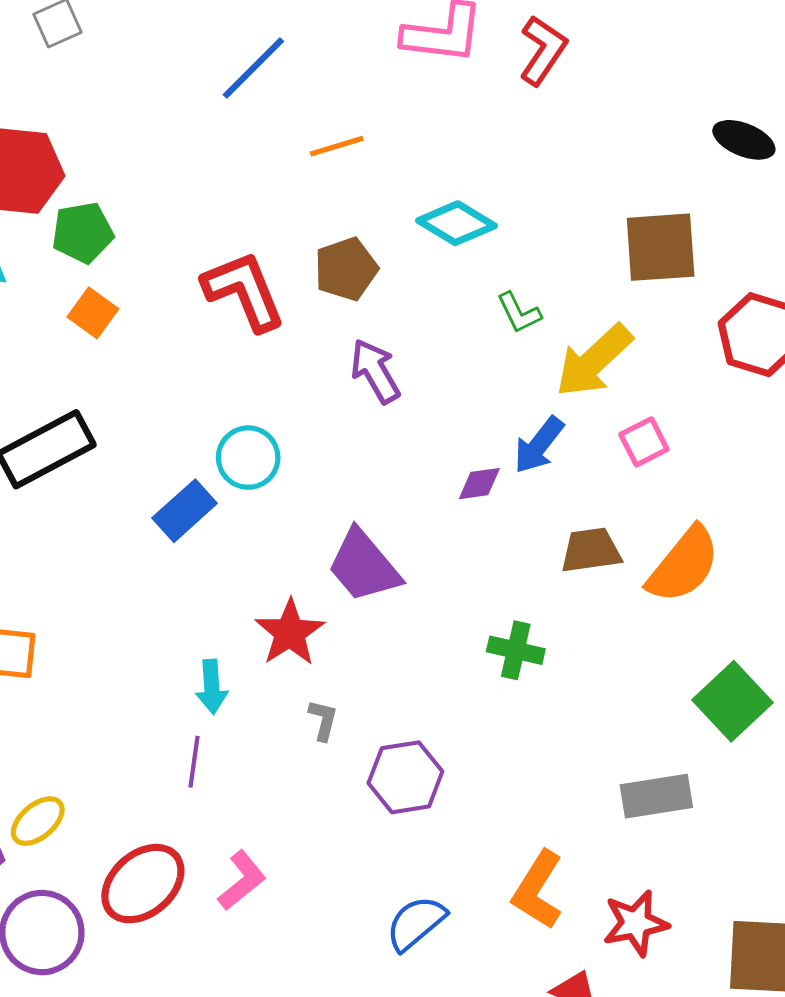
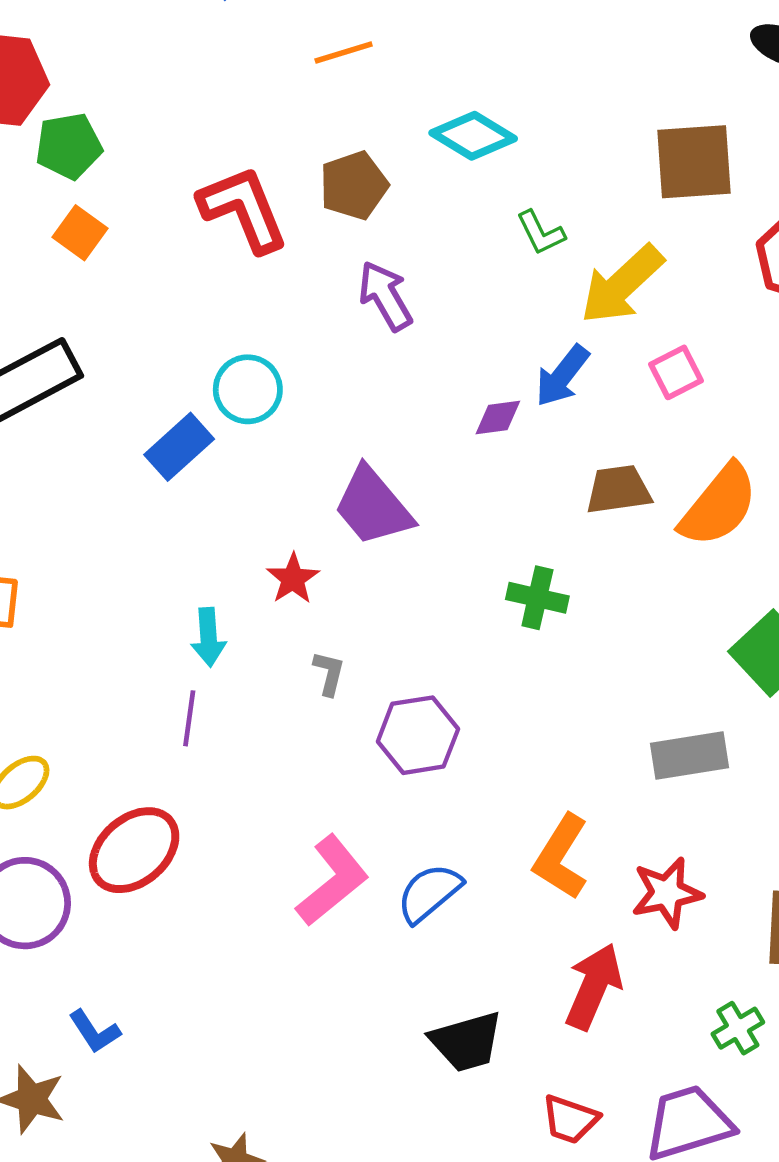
red star: (290, 633) -> (293, 579), size x0.7
pink L-shape: (242, 880) -> (332, 881), moved, size x1.4

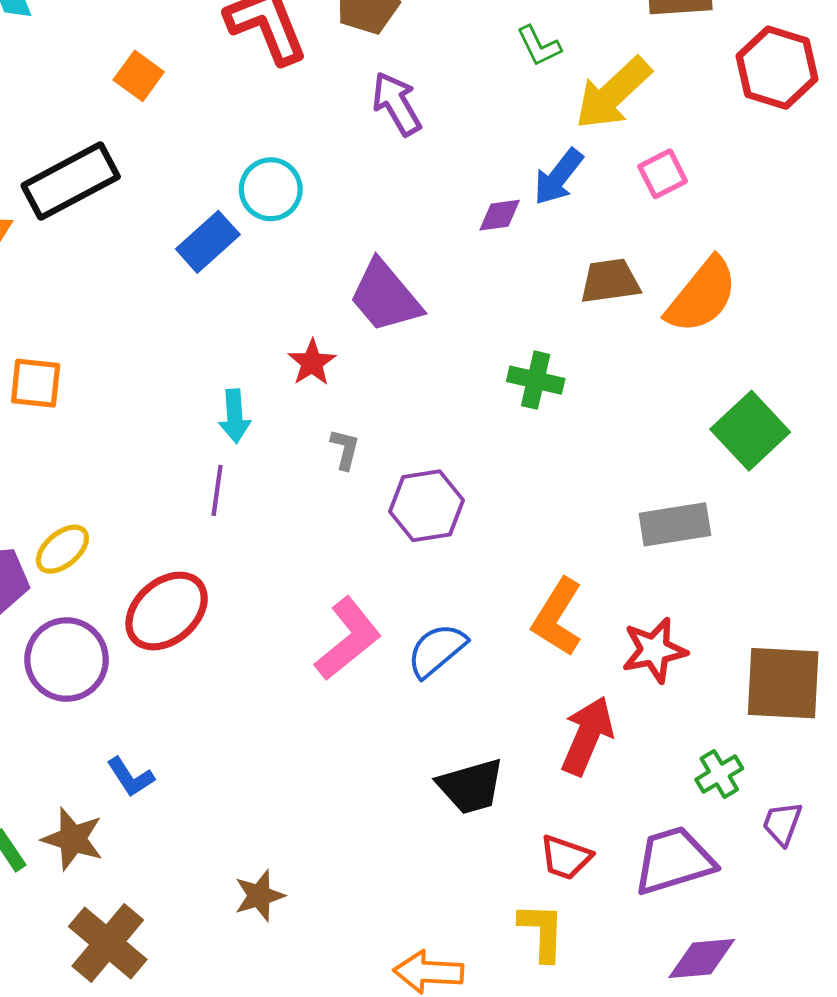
orange square: (80, 233) -> (139, 76), moved

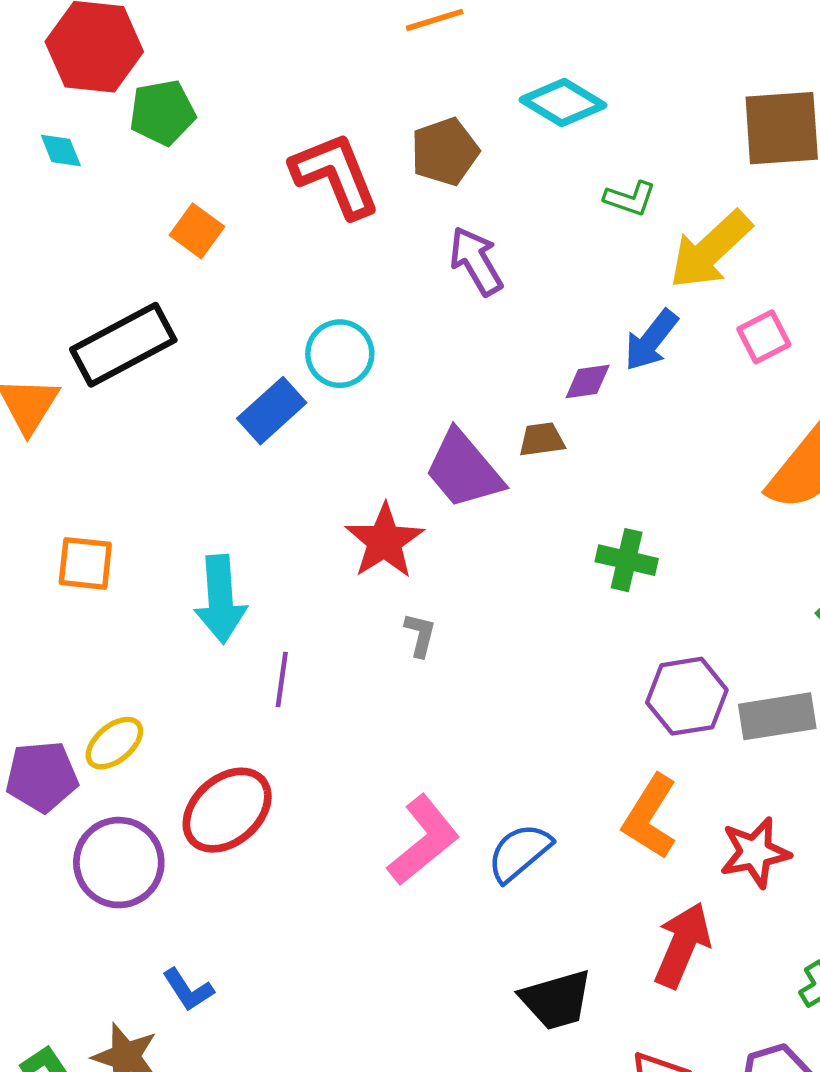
green L-shape: (539, 46) -> (630, 198), turned -45
brown trapezoid: (610, 281) -> (542, 440), moved, size x0.7
red star: (312, 363) -> (384, 541), size x1.5
cyan arrow: (235, 416) -> (220, 599), moved, size x1.5
purple hexagon: (426, 506) -> (687, 696), moved

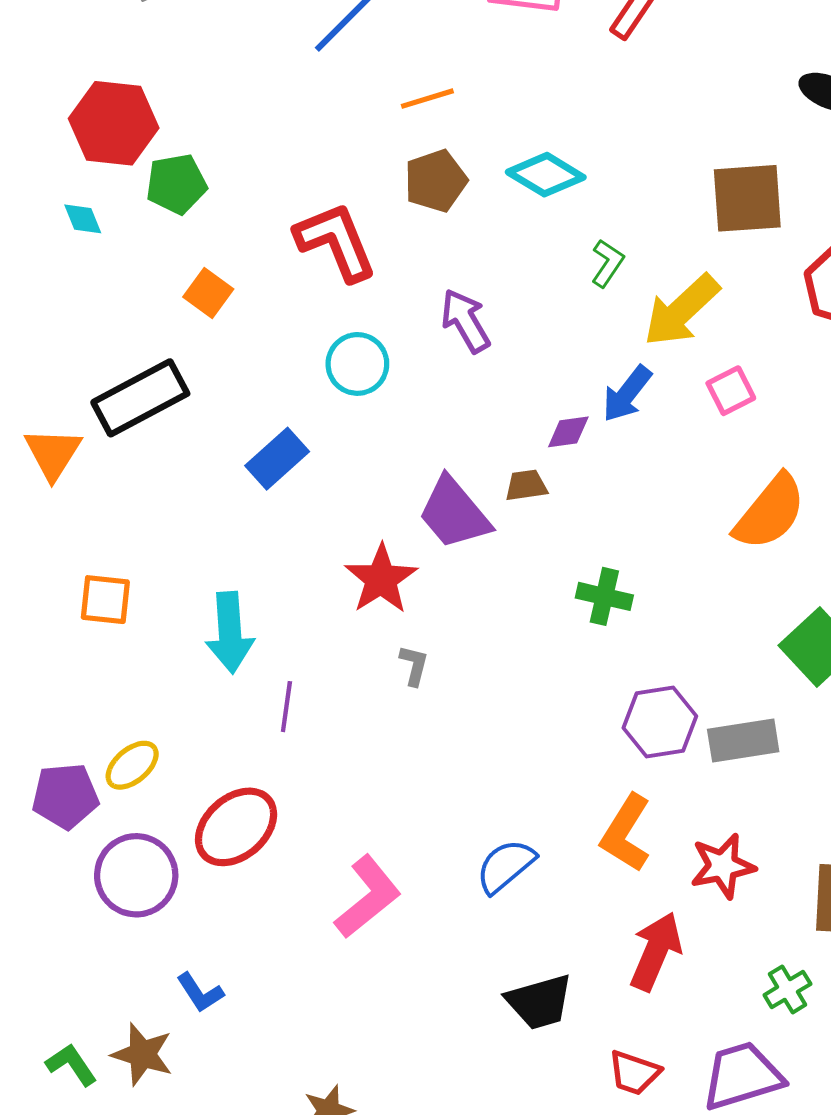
brown pentagon: (445, 152) -> (436, 181), moved
green L-shape: (630, 198) -> (607, 263), turned -75
cyan circle: (340, 354) -> (357, 364), moved
pink L-shape: (423, 840) -> (368, 897), moved

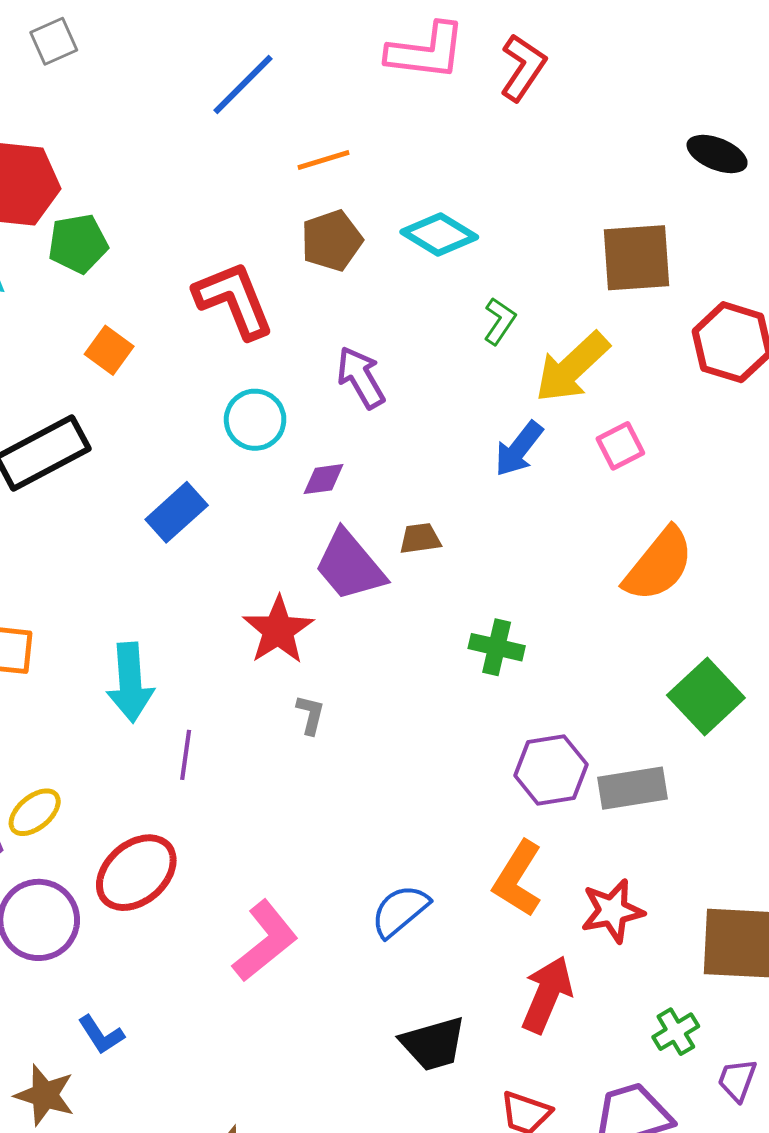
purple diamond: (568, 432) -> (324, 479), moved

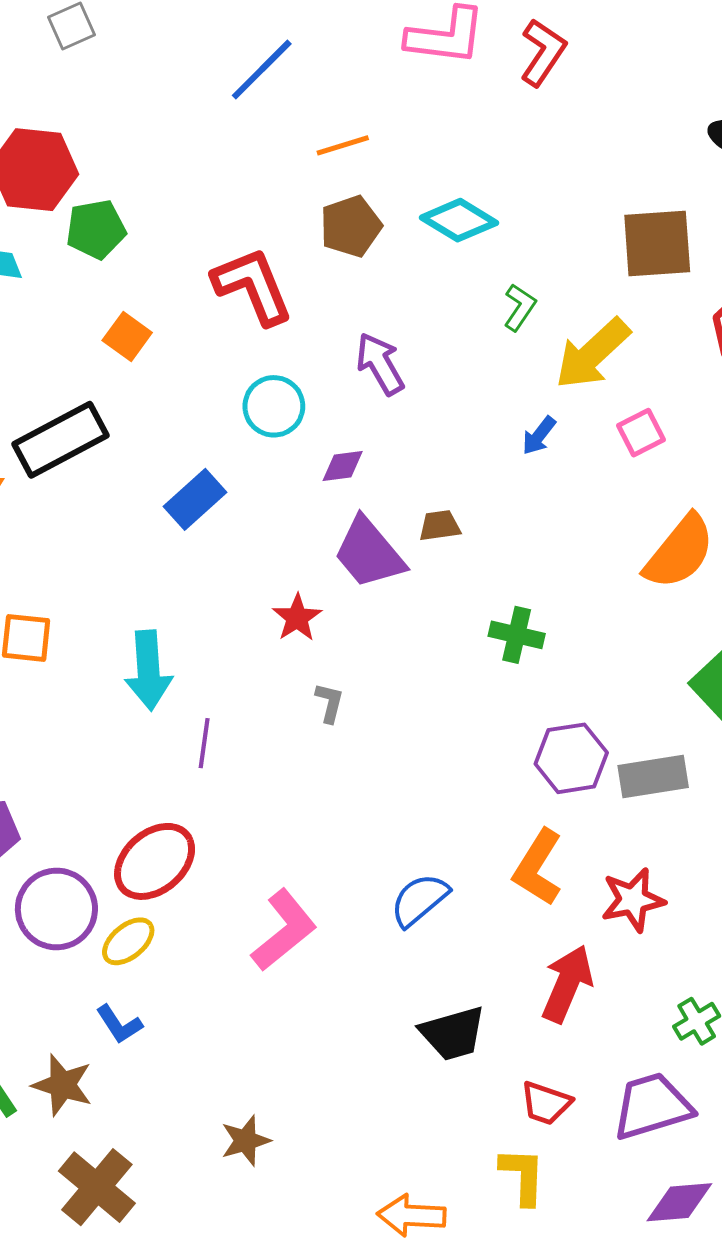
blue arrow: (519, 449) -> (539, 436), size x0.7
red star: (278, 630) -> (297, 618), size x0.7
yellow ellipse: (35, 812) -> (128, 941), moved

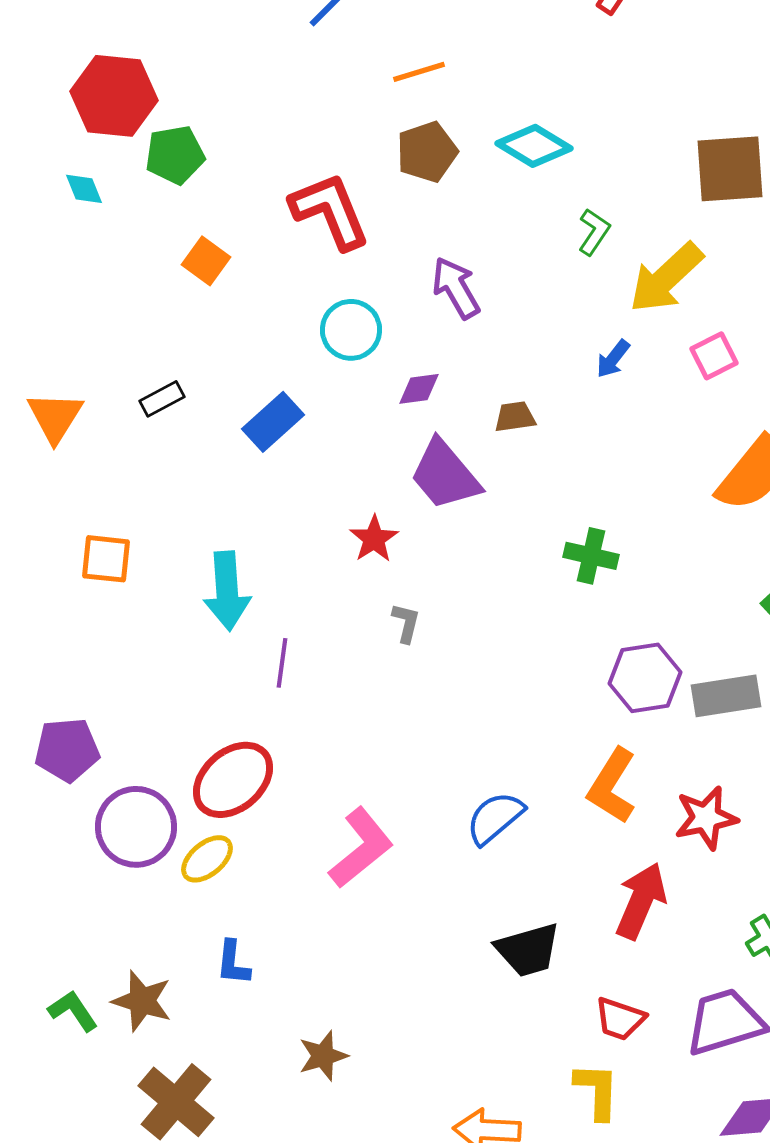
black rectangle: (60, 440) -> (162, 399), moved, size x0.5
brown trapezoid: (440, 526) -> (515, 417), moved
blue L-shape: (119, 1024) -> (233, 963), moved, turned 39

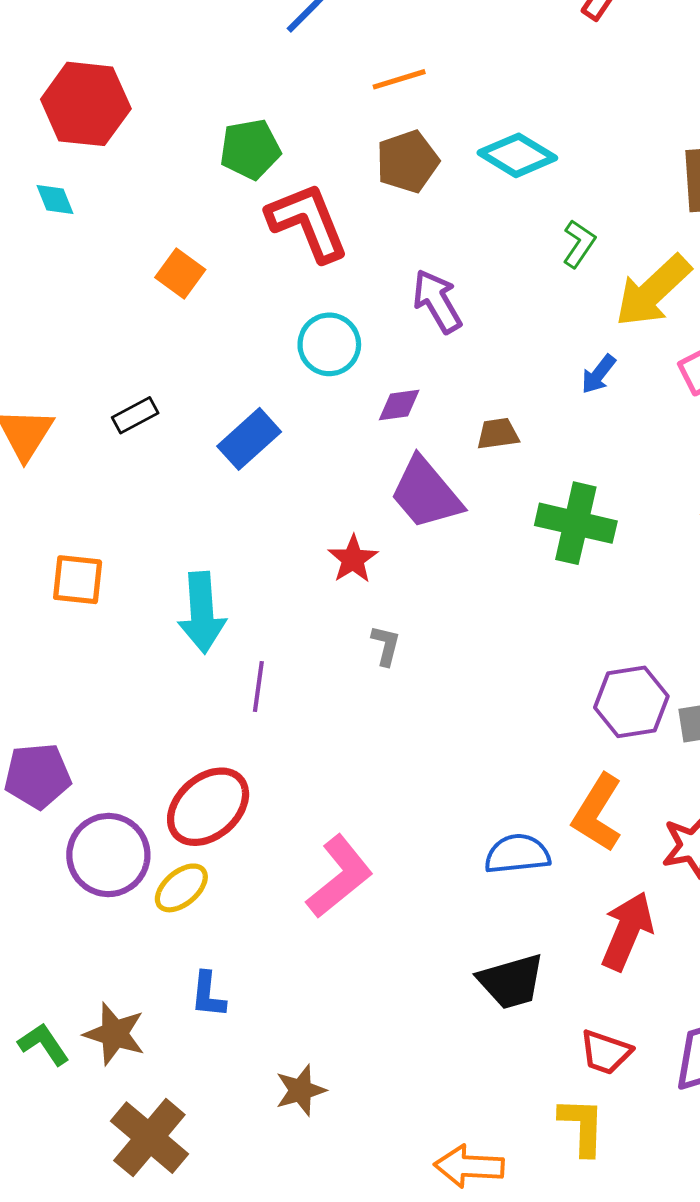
green pentagon: (175, 155) -> (250, 149), moved
green cross: (591, 556) -> (576, 523), moved, size x1.4
blue semicircle: (495, 818) -> (517, 854), moved, turned 34

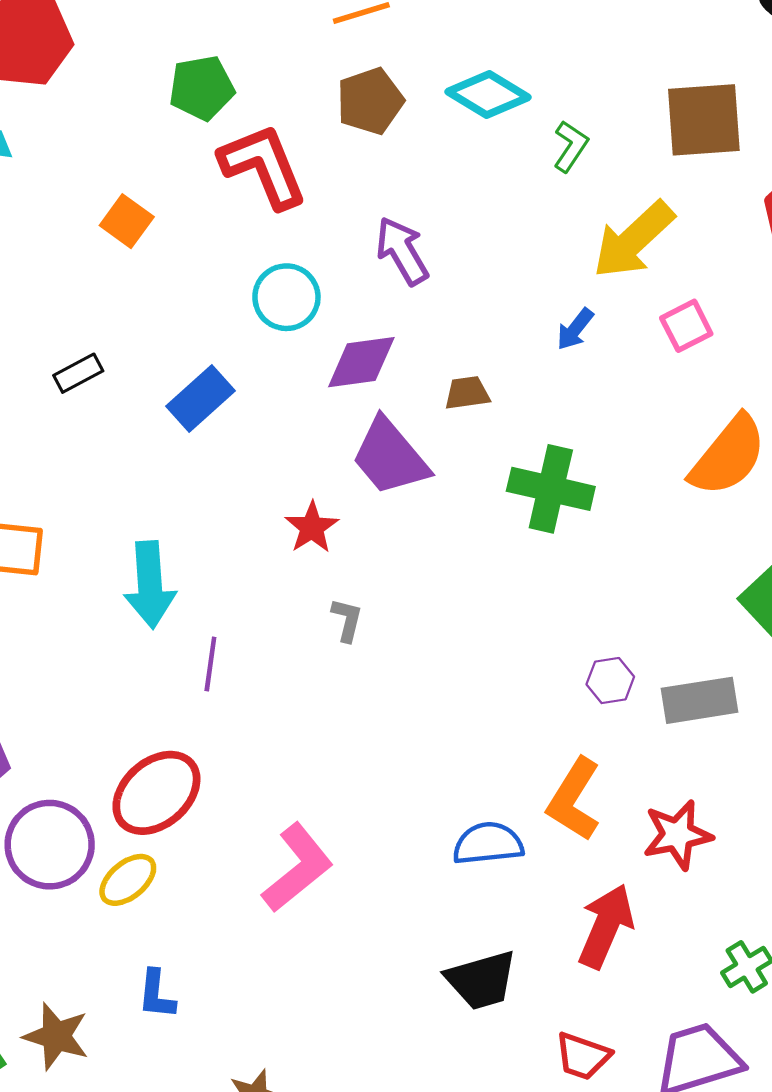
green L-shape: (579, 244) -> (571, 146), moved
purple diamond: (399, 405) -> (361, 362), size x1.5
purple hexagon: (631, 702) -> (610, 681), size x0.6

